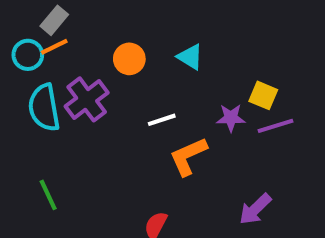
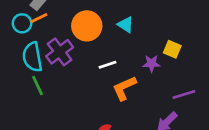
orange circle: (129, 59) -> (87, 26), size x1.5
purple line: (275, 126) -> (184, 95), moved
green line: (48, 195) -> (38, 85), moved

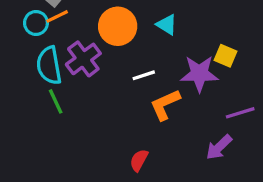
purple star: (152, 63) -> (199, 74), size x1.6

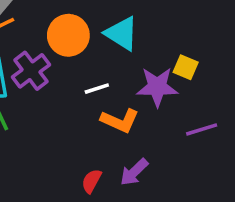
cyan triangle: (167, 25) -> (122, 33), size x1.5
orange L-shape: (165, 105) -> (120, 121), turned -132
purple arrow: (219, 147) -> (134, 172), moved

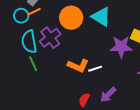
white line: (97, 89) -> (95, 69), moved
orange L-shape: (120, 121) -> (78, 66), moved

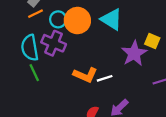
cyan circle: (21, 16) -> (58, 19), moved
purple cross: (50, 38) -> (54, 43), turned -30
purple star: (121, 47) -> (134, 53), turned -30

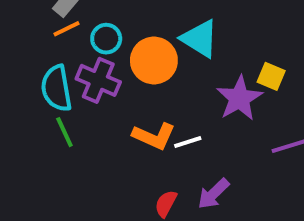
orange circle: (77, 21) -> (154, 60), moved

